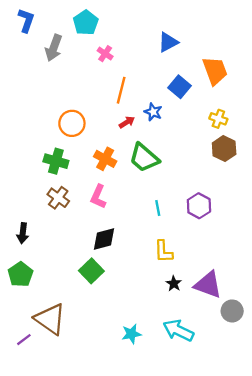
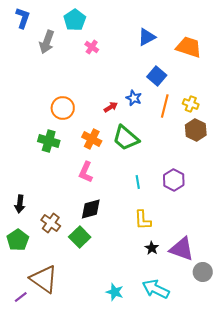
orange trapezoid: (215, 71) -> (189, 47), moved, turned -52
orange line: (121, 90) -> (165, 106), moved
brown cross: (58, 198) -> (51, 223), moved
cyan star: (131, 334) -> (115, 292), turned 30

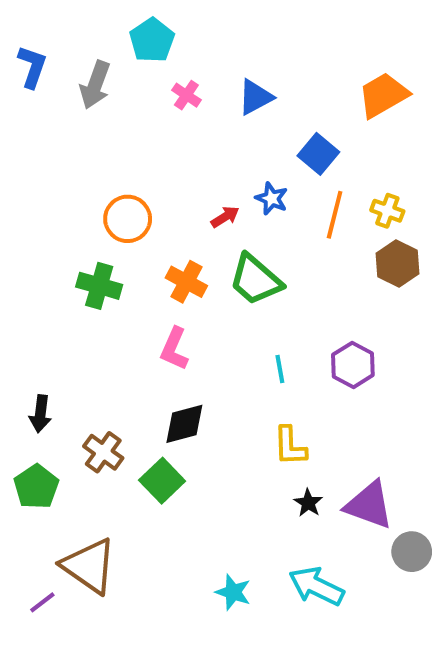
blue L-shape: (23, 18) -> (32, 67), moved
blue triangle: (147, 37) -> (255, 97), moved
orange trapezoid: (189, 47) -> (383, 95), turned -48

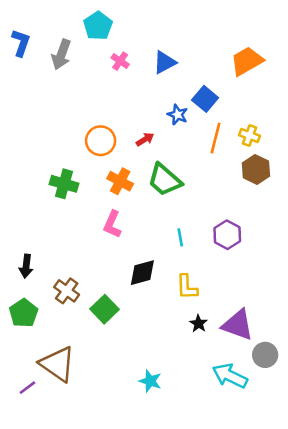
blue star: (272, 199) -> (178, 115), moved
orange circle: (128, 219) -> (101, 141), moved
black diamond: (184, 424) -> (142, 273), moved
cyan arrow: (316, 586) -> (230, 376), moved

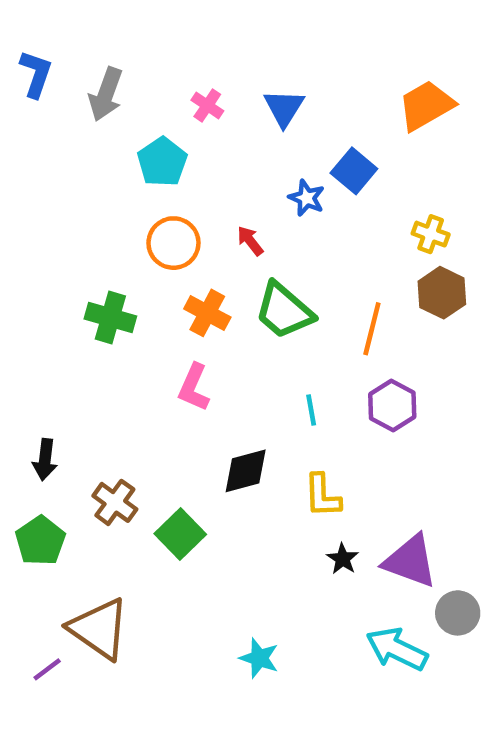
cyan pentagon: (98, 26) -> (162, 162), moved
blue triangle: (165, 62) -> (284, 108), turned -30
orange line: (215, 138) -> (372, 329), moved
red arrow: (145, 139) -> (250, 241), turned -96

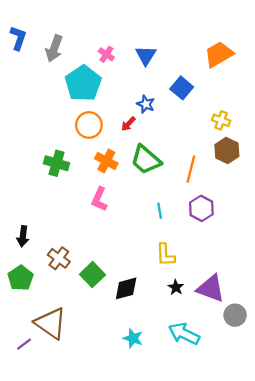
cyan pentagon: (162, 162) -> (83, 83), size x1.4
blue star: (307, 198) -> (146, 104), moved
red arrow: (250, 241) -> (128, 124), turned -98
black diamond: (246, 471) -> (126, 288), moved
cyan arrow: (397, 649) -> (184, 334), moved

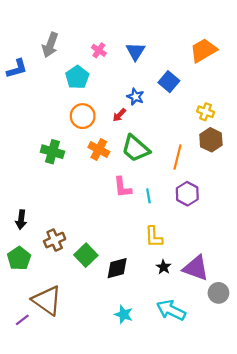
blue L-shape: (18, 38) -> (17, 69), moved, turned 55
cyan pentagon: (83, 83) -> (77, 77), size x0.7
pink L-shape: (99, 199) -> (123, 187), moved, turned -30
brown cross: (59, 258) -> (55, 240), turned 30

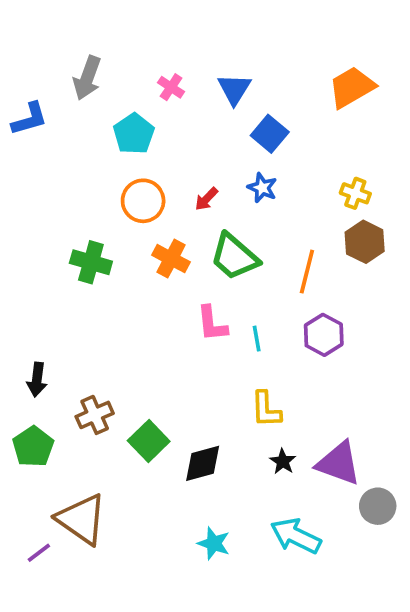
blue square: (169, 82) -> (270, 134), moved
blue star: (135, 97) -> (262, 188), moved

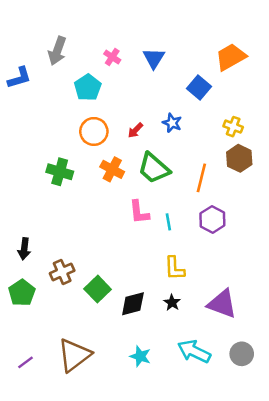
blue square: (270, 134) -> (199, 87), moved
black star: (283, 461) -> (172, 303), moved
gray circle: (378, 506) -> (242, 354), moved
brown triangle: (82, 519) -> (74, 355), moved, turned 48

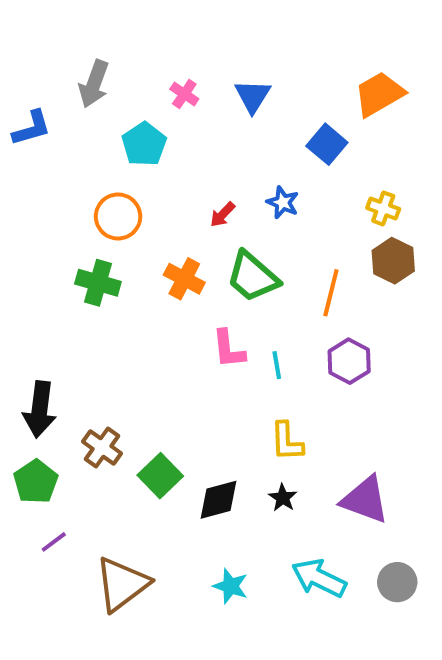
orange circle: (94, 131) -> (118, 217), moved
black arrow: (24, 249) -> (40, 409), size x1.5
brown cross: (62, 272) -> (102, 448), turned -30
purple line: (25, 362) -> (54, 542), moved

